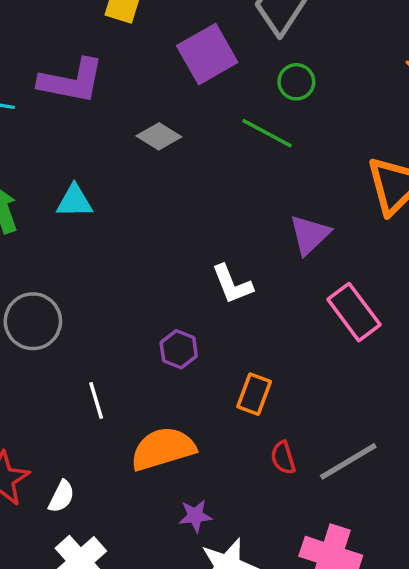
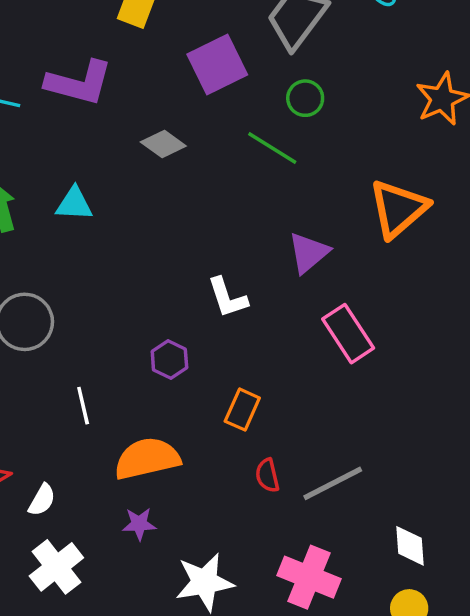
purple star: (195, 516) -> (139, 524), moved

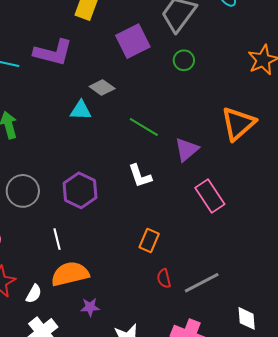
green line: (272, 148) -> (144, 127), moved
cyan triangle: (74, 204) -> (81, 110), moved
purple hexagon: (169, 359) -> (80, 190), moved, size x1.6
orange semicircle: (147, 459) -> (70, 274), moved

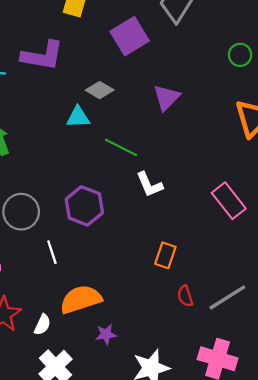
green circle: (184, 60) -> (240, 55), moved
green line: (144, 127) -> (121, 147), moved
purple triangle: (187, 150) -> (167, 98), moved
white line: (57, 239) -> (52, 252), moved

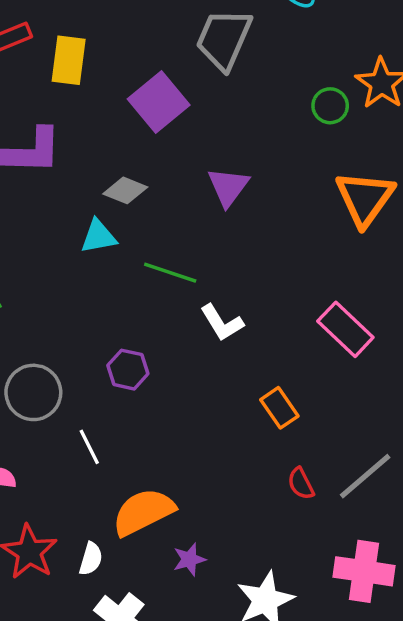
purple hexagon: (84, 206) -> (128, 370), size x0.7
orange rectangle: (165, 255) -> (279, 408), moved, turned -45

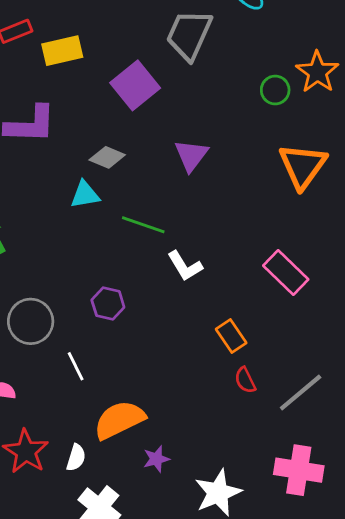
yellow rectangle: (69, 60) -> (62, 51), turned 69
red semicircle: (301, 484) -> (245, 380), moved

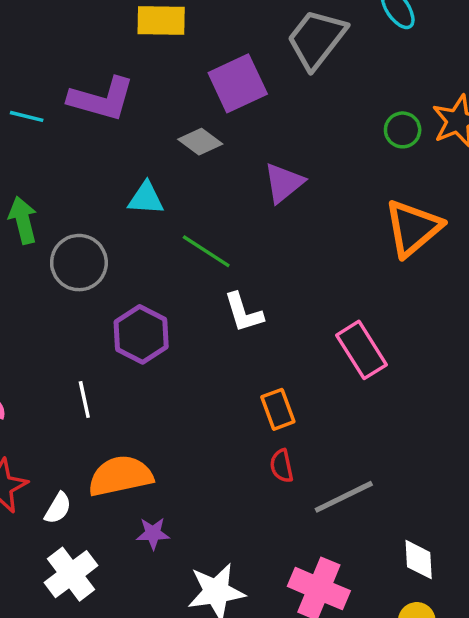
gray diamond: (107, 157) -> (200, 142), moved
purple hexagon: (108, 304) -> (141, 334), size x1.4
gray circle: (31, 321) -> (79, 263), moved

